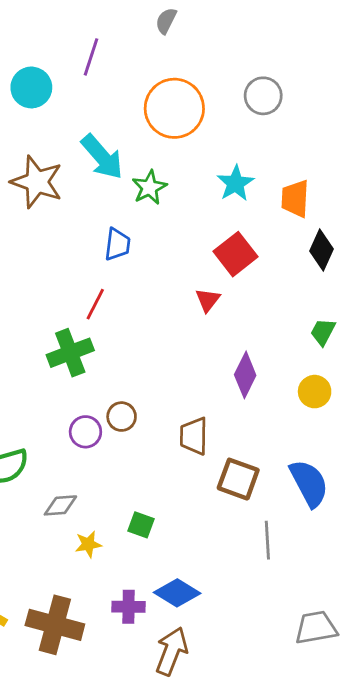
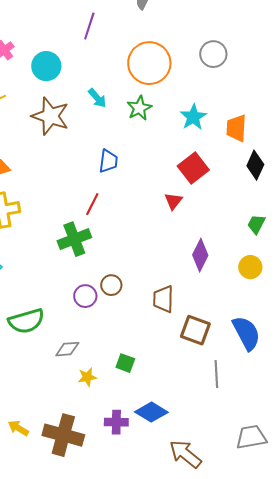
cyan circle: (31, 87) -> (46, 66), moved
cyan arrow: (102, 157) -> (97, 98), size x0.6
green star: (149, 187) -> (139, 108), moved
brown arrow: (172, 651) -> (185, 454), moved, turned -72

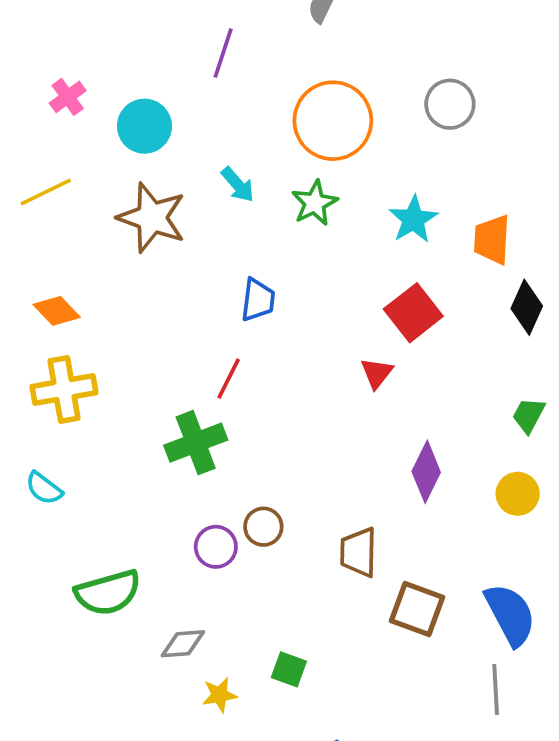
gray line: (216, 374) -> (496, 689), moved

